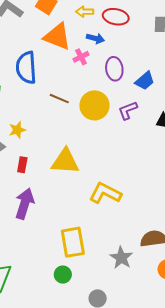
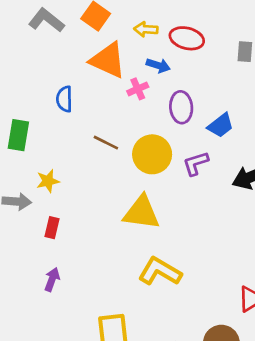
blue semicircle: (26, 68) -> (64, 99), size x0.6
yellow triangle: (65, 161) -> (141, 213), moved
purple arrow: (25, 204) -> (52, 279), size x0.6

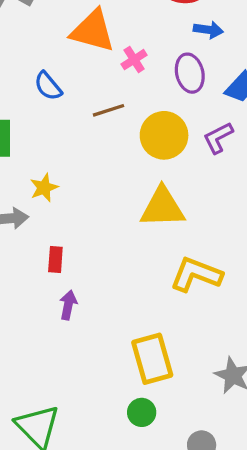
blue arrow: (158, 65) -> (208, 30), moved
blue semicircle: (64, 99) -> (48, 86), turned -30
brown line: (106, 143) -> (108, 110), moved, turned -35
red rectangle: (52, 228) -> (55, 259), moved

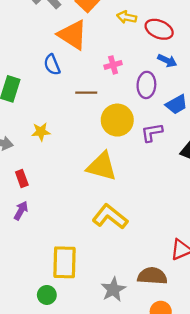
orange triangle: (93, 31) -> (73, 35), moved
yellow star: (44, 188) -> (41, 132), moved
red rectangle: (55, 259) -> (22, 179), turned -42

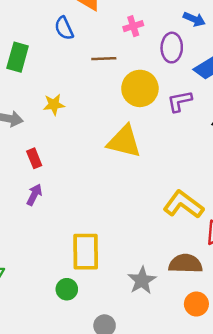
yellow L-shape: (110, 217) -> (183, 205), moved

